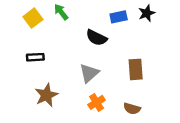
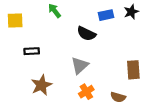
yellow square: (33, 18) -> (15, 21), moved, turned 35
brown rectangle: (136, 69) -> (133, 70), moved

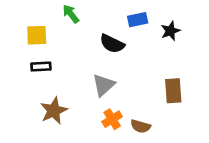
black star: (131, 12) -> (170, 31), moved
yellow square: (15, 21) -> (37, 35), moved
brown semicircle: (118, 97) -> (141, 126), moved

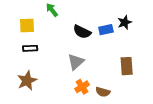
blue rectangle: (138, 20) -> (106, 30), moved
brown star: (54, 111) -> (27, 81), moved

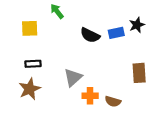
black rectangle: (30, 48) -> (33, 64), moved
gray triangle: (76, 62) -> (73, 77), moved
orange cross: (82, 87) -> (90, 96), turned 32

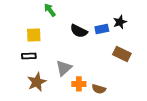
yellow square: (30, 28) -> (34, 35), moved
brown rectangle: (139, 73) -> (122, 54), moved, turned -60
brown star: (30, 89) -> (37, 82), moved

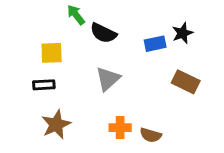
black semicircle: (79, 31) -> (103, 33), moved
gray triangle: (64, 68) -> (108, 79), moved

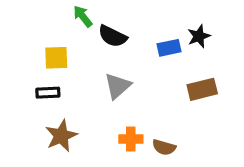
brown rectangle: (186, 82) -> (202, 89), turned -40

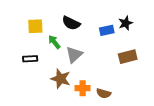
green arrow: (83, 16) -> (54, 42), moved
yellow square: (56, 58) -> (35, 26), moved
brown star: (61, 136) -> (61, 79), moved, turned -30

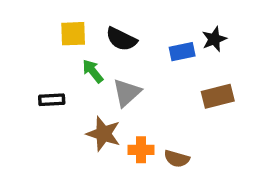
yellow square: (35, 26) -> (73, 34), moved

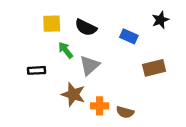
black star: (214, 39) -> (160, 20), moved
blue rectangle: (182, 52) -> (129, 36), turned 36

